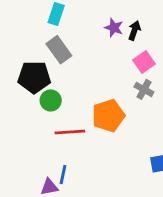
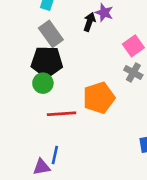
black arrow: (134, 30) -> (89, 22), moved
black pentagon: (34, 77) -> (47, 62), moved

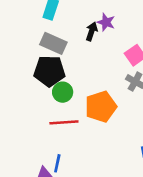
gray rectangle: (51, 34) -> (53, 43), turned -30
green circle: (43, 83) -> (63, 92), moved

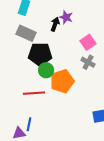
black pentagon: (49, 71) -> (40, 54), moved
green circle: (63, 92) -> (46, 70), moved

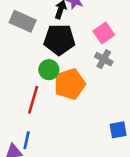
black pentagon: (40, 54) -> (59, 40), moved
red line: (34, 93) -> (33, 100), turned -70

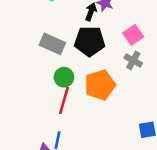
gray rectangle: (23, 21) -> (52, 44), moved
green circle: (49, 70) -> (64, 77), moved

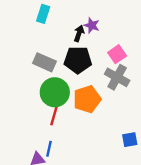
gray cross: (133, 61) -> (117, 77), size x1.5
green circle: (64, 77) -> (55, 92), size x1.6

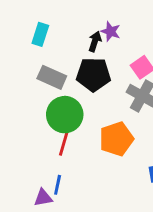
cyan rectangle: (43, 14) -> (40, 34), moved
orange pentagon: (87, 99) -> (116, 139), moved

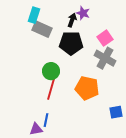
gray rectangle: (52, 77) -> (42, 29), moved
green circle: (65, 115) -> (51, 71), size x0.7
orange pentagon: (116, 139) -> (87, 88), turned 30

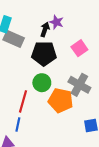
gray cross: (105, 58) -> (79, 85), moved
green circle: (51, 71) -> (42, 83), moved
blue line: (46, 120) -> (18, 124), moved

